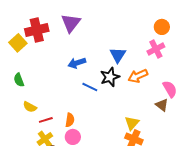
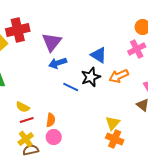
purple triangle: (71, 23) -> (52, 42), moved
blue triangle: (118, 55) -> (99, 55), turned -30
yellow semicircle: (30, 107) -> (23, 107), moved

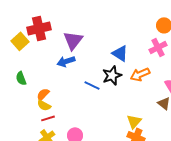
blue arrow: (58, 63) -> (66, 61), moved
orange semicircle: (51, 120) -> (43, 94), moved, turned -144

